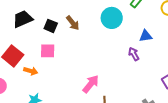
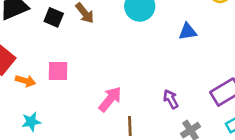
pink square: (48, 51) -> (58, 71), moved
purple arrow: (134, 54) -> (171, 99), moved

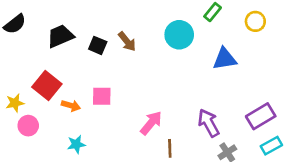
blue triangle: (188, 31) -> (225, 59), size x1.4
purple arrow: (171, 99) -> (209, 123), size x1.5

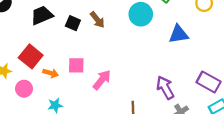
purple rectangle: (261, 116) -> (209, 82), turned 60
pink arrow: (151, 123) -> (102, 80), moved
pink circle: (28, 126) -> (24, 89), moved

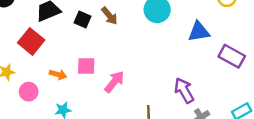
red square: (31, 56) -> (31, 41), moved
purple rectangle: (209, 82) -> (232, 56), moved

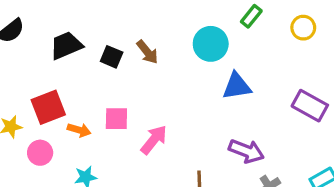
blue triangle: (199, 32) -> (237, 86), moved
red square: (31, 41) -> (48, 107), moved, turned 30
purple arrow: (184, 90) -> (246, 151), turned 140

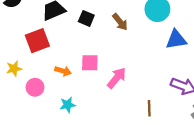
brown arrow: (147, 52) -> (120, 22), moved
red square: (48, 107) -> (37, 41), moved

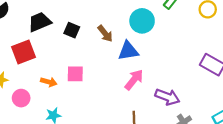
blue triangle: (176, 39) -> (128, 51), moved
pink arrow: (117, 78) -> (134, 80), moved

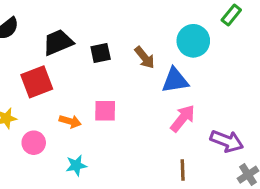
black square: (72, 30) -> (101, 53), turned -35

